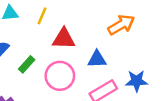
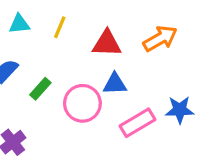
red triangle: (64, 39) -> (107, 43), moved
blue triangle: (97, 59) -> (115, 84), moved

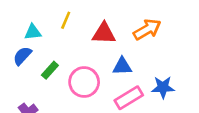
cyan triangle: (19, 24) -> (33, 32), moved
blue triangle: (115, 84) -> (122, 66), moved

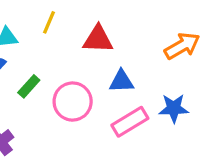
orange arrow: (147, 29) -> (182, 46), moved

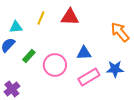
red triangle: (98, 39) -> (70, 17), moved
orange arrow: (182, 46) -> (120, 32), turned -100

